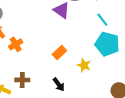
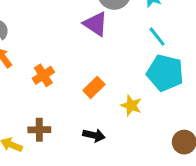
orange cross: (16, 44) -> (43, 75), moved
black arrow: (59, 85) -> (94, 135), turned -40

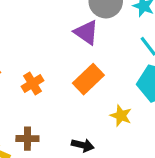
orange rectangle: (94, 87) -> (88, 79), moved, size x1.4

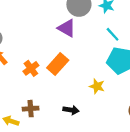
orange rectangle: (88, 79) -> (58, 64), moved

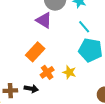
orange cross: (31, 68) -> (47, 72), moved
black arrow: (71, 110) -> (31, 89), moved

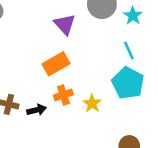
purple triangle: (44, 20) -> (65, 24), moved
black arrow: (31, 89) -> (37, 110), turned -40

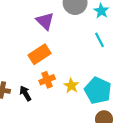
cyan pentagon: (128, 83) -> (98, 91), moved
black arrow: (37, 110) -> (25, 93), turned -104

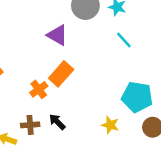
orange cross: (47, 80) -> (39, 89), moved
yellow star: (71, 86) -> (110, 125), moved

